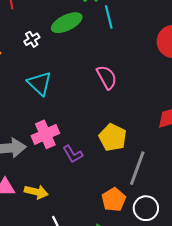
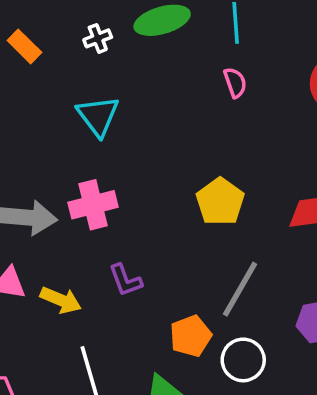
pink semicircle: (107, 77) -> (235, 83), moved, size x0.7
yellow pentagon: (113, 137) -> (220, 202), moved
purple L-shape: (73, 154) -> (125, 280), moved

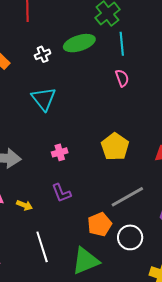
pink cross: (93, 205) -> (60, 152), moved, size x0.6
gray line: (240, 289) -> (127, 197), turned 32
yellow arrow: (61, 300) -> (24, 205), size x0.7

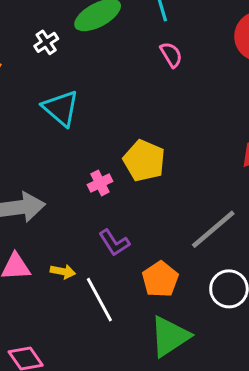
yellow pentagon: (115, 147) -> (144, 161), moved
orange pentagon: (100, 224) -> (160, 279), moved
white line: (42, 247) -> (99, 300), moved

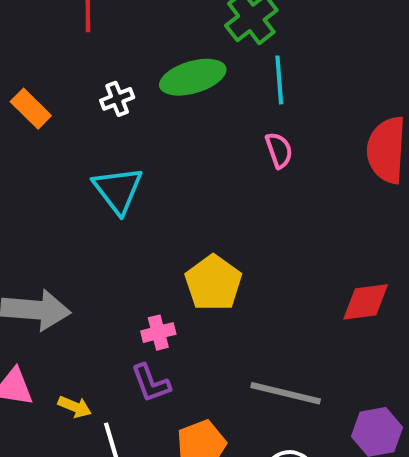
pink cross: (100, 183) -> (158, 333), moved
gray line: (213, 229) -> (286, 393), turned 42

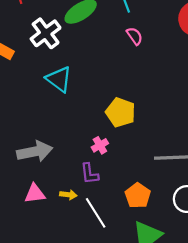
white cross: (117, 99) -> (46, 33), size x1.8
purple L-shape: (151, 383) -> (89, 174), moved, turned 30

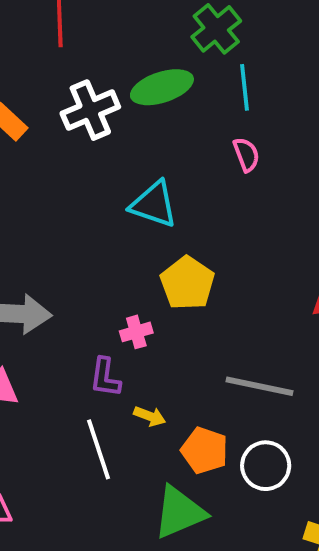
cyan triangle: (59, 79) -> (154, 204), moved, turned -32
yellow arrow: (68, 195) -> (150, 416), moved
orange pentagon: (138, 196) -> (205, 450), moved, turned -30

